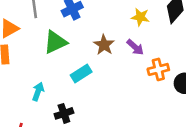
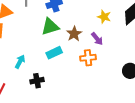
green triangle: (55, 42) -> (50, 27), moved
orange cross: (158, 69) -> (88, 58), moved

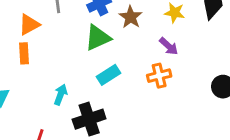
brown star: (74, 34) -> (131, 17), moved
black cross: (37, 81) -> (89, 119), size x1.5

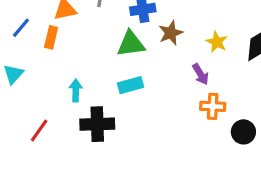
orange cross: (159, 76) -> (213, 106), moved
cyan arrow: (61, 95) -> (76, 91), turned -36

